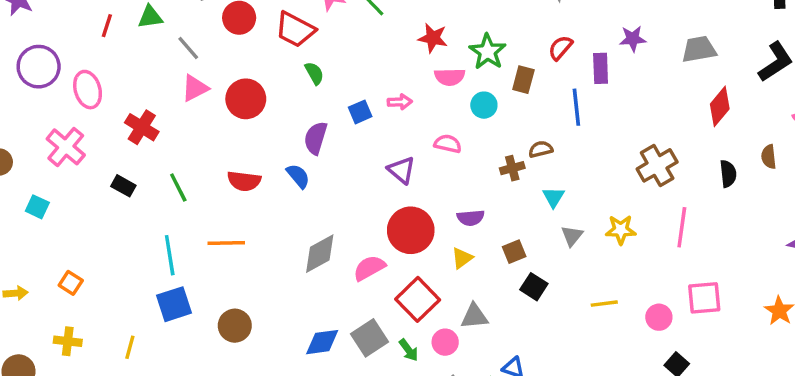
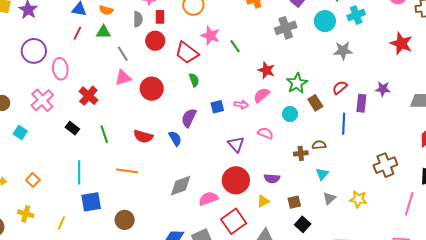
pink semicircle: (450, 77) -> (262, 95), moved, turned 132
brown rectangle: (523, 80) -> (315, 103), turned -56
pink line: (682, 227) -> (409, 204), moved
cyan line: (170, 255) -> (79, 172), moved

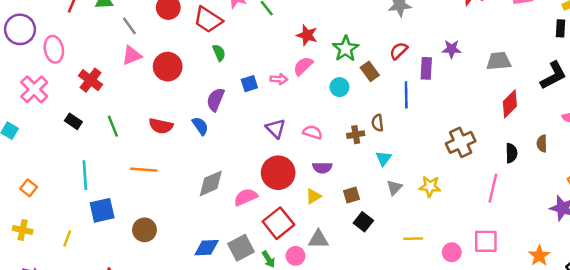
pink semicircle: (265, 133) -> (313, 132), moved
brown semicircle: (319, 145) -> (378, 123), turned -88

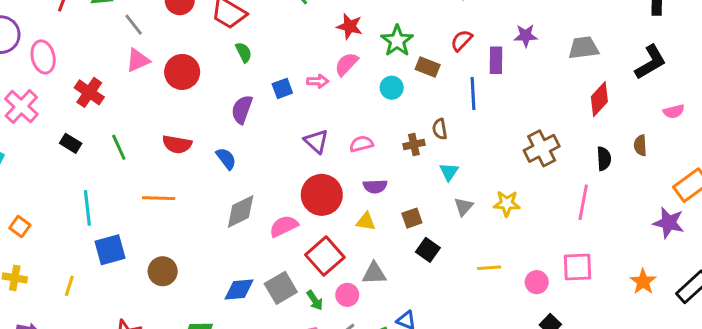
brown rectangle: (370, 71) -> (428, 67), turned -30
blue semicircle: (200, 126) -> (226, 159), moved
pink semicircle: (313, 132) -> (361, 144), turned -30
yellow triangle: (313, 196) -> (366, 222), turned 42

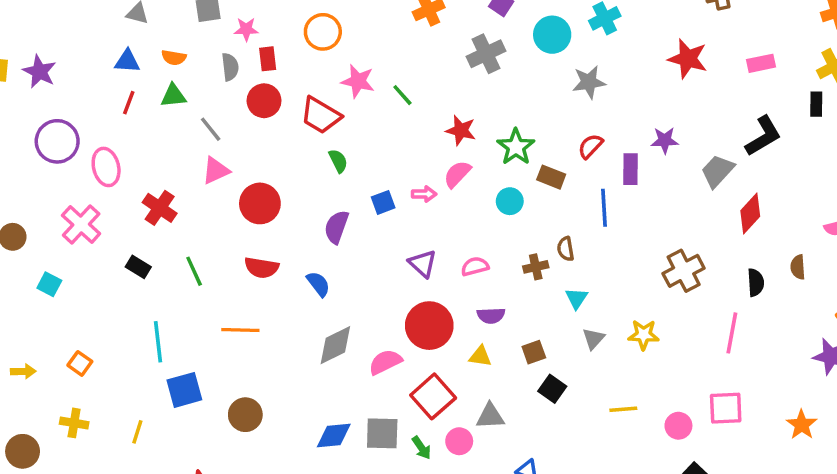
gray trapezoid: (584, 48) -> (717, 171), moved, turned -40
black L-shape: (651, 62) -> (763, 136), moved
red circle: (182, 72) -> (260, 203), moved
gray square: (281, 288) -> (382, 433), turned 32

